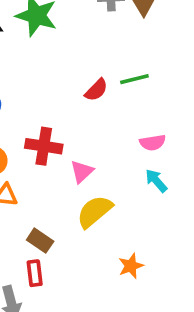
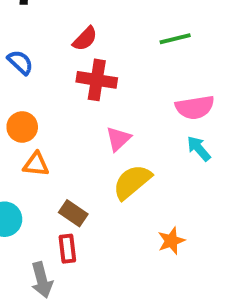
red semicircle: (96, 90) -> (85, 39), moved
pink semicircle: (153, 143) -> (195, 107), size x1.4
red cross: (44, 146) -> (97, 80), moved

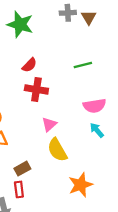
yellow semicircle: (132, 182) -> (57, 150), turned -80
brown rectangle: (73, 213) -> (22, 169), turned -63
orange star: (171, 241) -> (81, 185), size x1.5

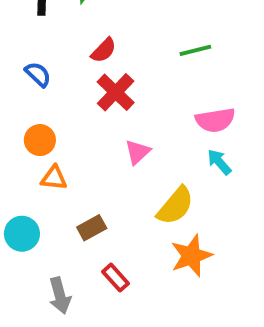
red cross: (36, 89) -> (116, 92), turned 35
yellow semicircle: (57, 150) -> (175, 206), moved, turned -110
red rectangle: (19, 189) -> (116, 278), moved, turned -35

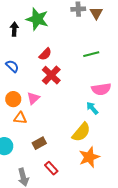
pink triangle: (138, 152) -> (33, 98), moved
cyan arrow: (219, 162) -> (92, 108), moved

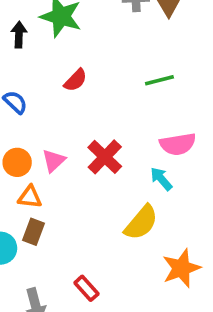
red cross: (51, 75) -> (105, 157), moved
brown rectangle: (39, 143) -> (34, 232), moved, turned -40
orange star: (89, 157) -> (181, 268), moved

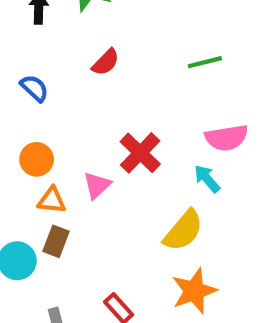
pink triangle: (54, 161) -> (97, 185), moved
orange star: (181, 268) -> (194, 291), moved

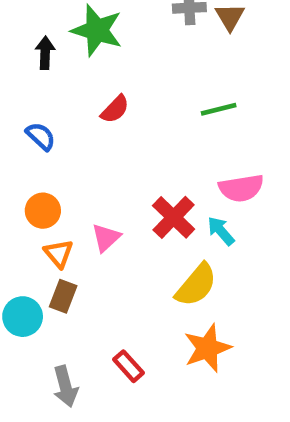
red cross: (140, 153) -> (174, 217), moved
orange triangle: (52, 200) -> (59, 253), turned 44

